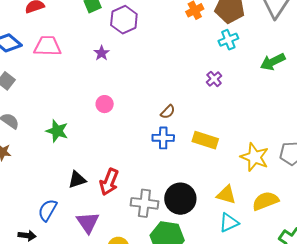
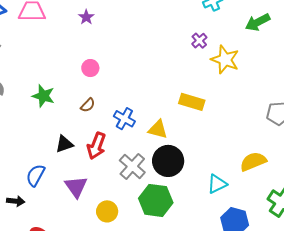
brown semicircle: (168, 112) -> (88, 105), moved
blue cross: (163, 138) -> (124, 119), moved, turned 30
yellow star: (255, 157) -> (225, 60), moved
yellow triangle: (226, 195) -> (158, 129), moved
gray cross: (144, 203) -> (132, 166), turned 36

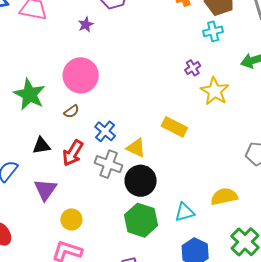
pink circle: (90, 68) -> (81, 75), size x2.0
green star: (43, 96) -> (29, 94), size x1.4
gray cross: (132, 166) -> (109, 164), moved, turned -32
green hexagon: (156, 200) -> (141, 220), moved

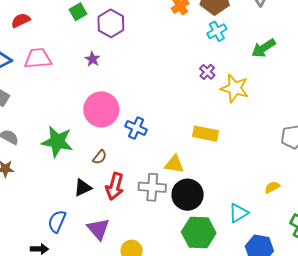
brown semicircle: (71, 111) -> (100, 157), moved
blue cross: (105, 131) -> (136, 128), moved
yellow semicircle: (224, 197) -> (272, 187), size x0.6

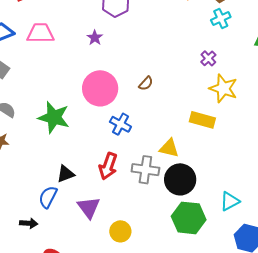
yellow star: (235, 88) -> (223, 88), moved
blue cross: (136, 128) -> (120, 124), moved
brown semicircle: (100, 157) -> (146, 83), moved
black triangle: (83, 188) -> (66, 174), moved

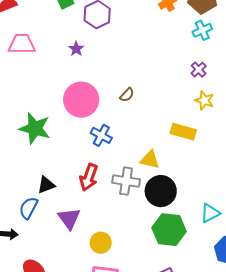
purple cross: (208, 58) -> (199, 70), moved
yellow star: (223, 88) -> (204, 100), size x0.7

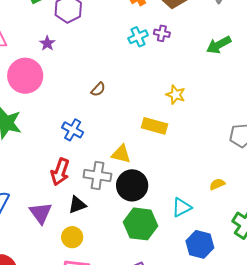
cyan cross: (202, 30) -> (138, 37), moved
purple cross: (199, 70) -> (162, 33), moved, turned -35
pink circle: (81, 100) -> (25, 76), moved
black triangle: (46, 185) -> (77, 205), moved

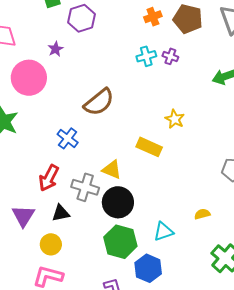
brown semicircle: (98, 89) -> (99, 102), size x2.0
blue hexagon: (200, 244) -> (148, 268), moved

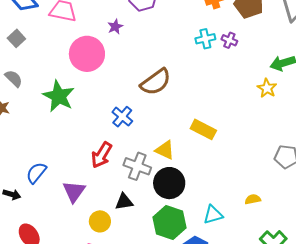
yellow star: (175, 119) -> (267, 88), moved
black triangle: (61, 213) -> (124, 202), moved

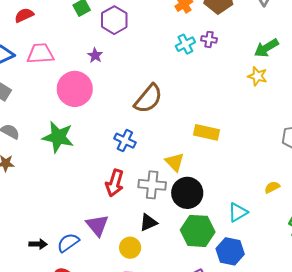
yellow triangle: (165, 150) -> (175, 162), turned 35
blue semicircle: (36, 173) -> (68, 243), moved, turned 30

